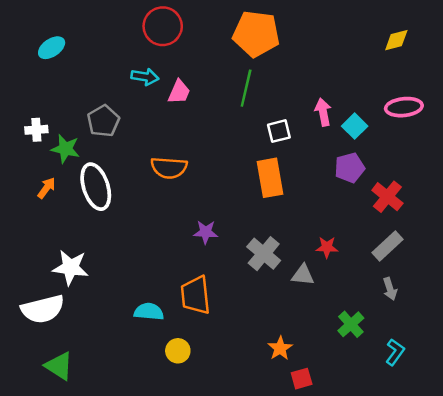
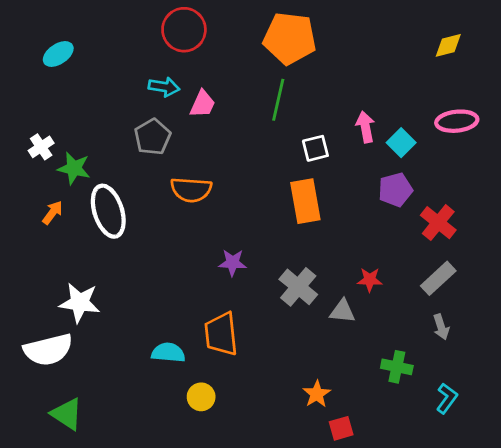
gray pentagon: (103, 121) -> (153, 137), moved
white cross: (36, 130) -> (41, 147), turned -30
green cross: (351, 324) -> (397, 367), turned -36

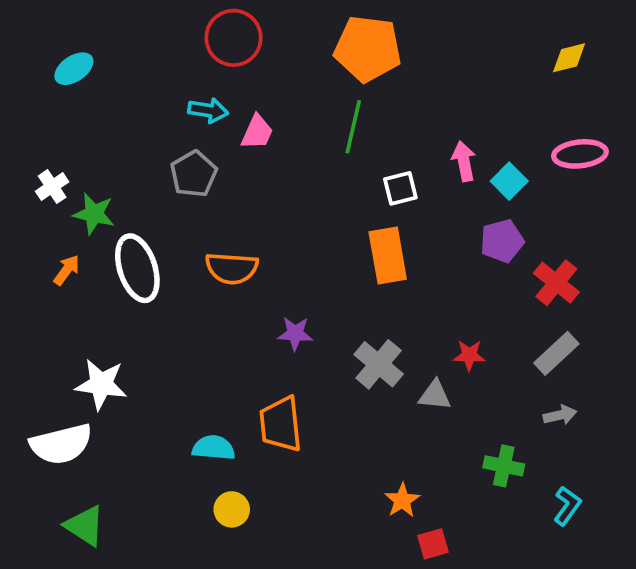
orange semicircle: (191, 190) -> (232, 268), moved
gray arrow: (441, 327) -> (560, 415), turned -85
yellow circle: (201, 397) -> (232, 509), moved

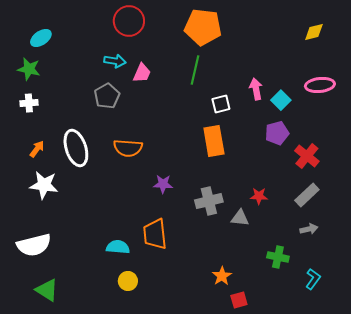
white cross: (52, 187) -> (29, 103), turned 30
green star: (94, 214) -> (29, 69), moved
gray cross: (379, 364) -> (209, 201), turned 36
white star: (101, 384) -> (44, 185), moved

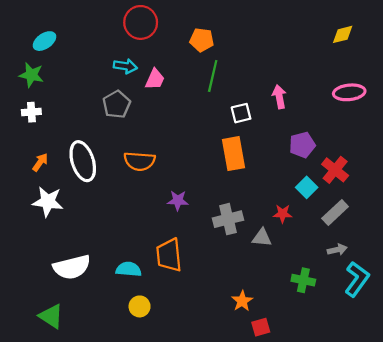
orange pentagon: (203, 27) -> (202, 40), moved, size x0.6
cyan square: (281, 100) -> (307, 187), moved
white semicircle: (34, 245) -> (72, 267), moved
cyan L-shape: (313, 279) -> (357, 279), moved, size x1.5

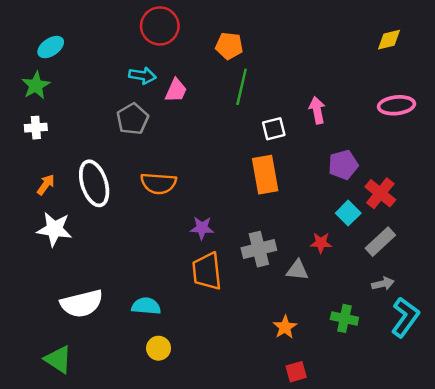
green star: (31, 75) -> (36, 85), turned 30
orange trapezoid: (169, 255) -> (207, 271), moved
orange star: (242, 301) -> (285, 327), moved

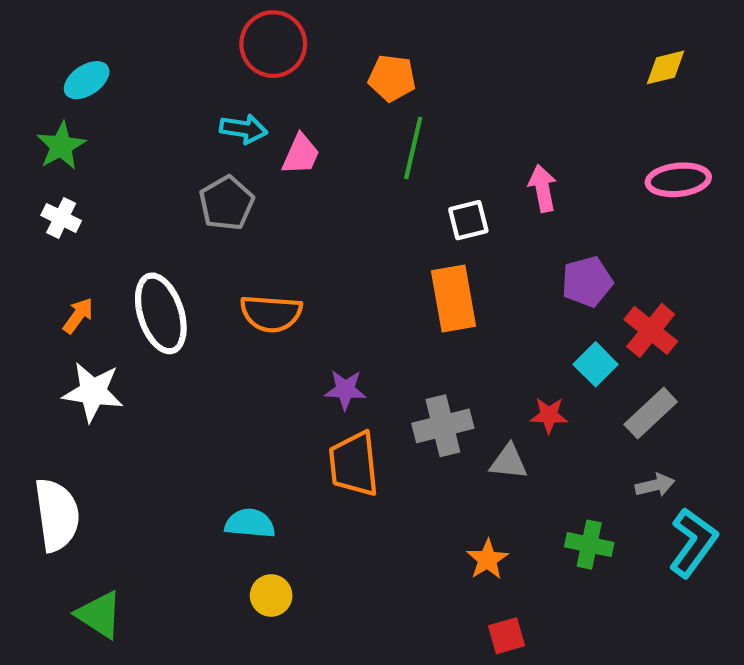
white cross: (36, 128) -> (61, 218), turned 30
white semicircle: (82, 304) -> (57, 515), moved, turned -84

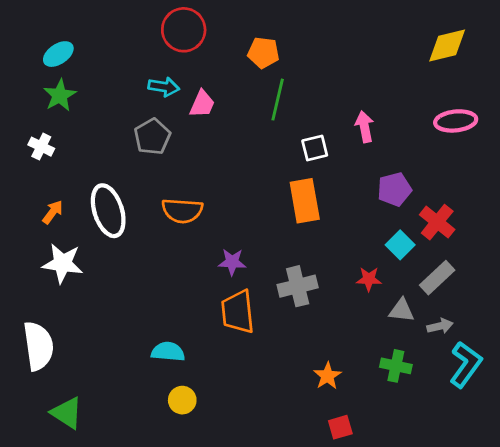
yellow diamond: (666, 67) -> (447, 45), size x1.4
green star: (61, 146) -> (60, 95), moved
gray triangle: (509, 462) -> (402, 310), moved

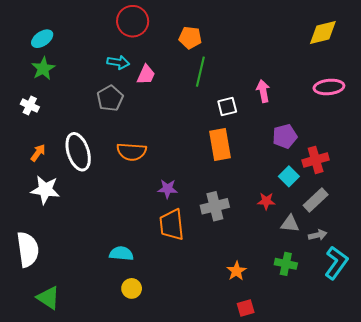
red cross: (437, 222) -> (316, 160), turned 35

